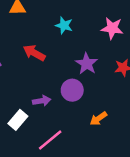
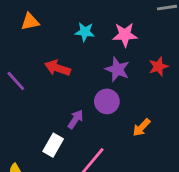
pink star: (112, 28) -> (125, 35), moved
purple arrow: (42, 101) -> (75, 119), turned -36

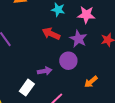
red arrow: (58, 68) -> (51, 34), moved
purple arrow: (75, 119) -> (45, 71), turned 40

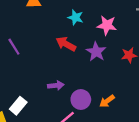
purple circle: (68, 61) -> (81, 99), moved
white rectangle: (27, 88) -> (18, 106), moved

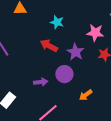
pink star: (107, 25) -> (95, 33), moved
purple circle: (81, 99) -> (64, 74), moved

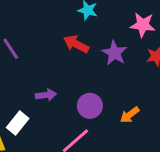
purple circle: (64, 74) -> (90, 106), moved
purple arrow: (41, 82) -> (46, 95), moved

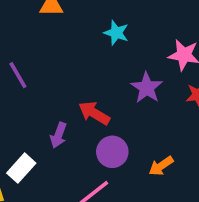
red arrow: (76, 44) -> (94, 113), moved
purple arrow: (46, 95) -> (58, 135), turned 114

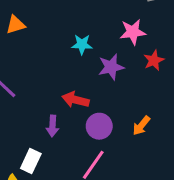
cyan star: (116, 33) -> (82, 44), moved
purple star: (147, 88) -> (111, 67), turned -30

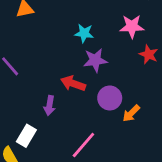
red star: (154, 60) -> (149, 54), turned -30
purple star: (111, 67) -> (95, 60), moved
purple circle: (99, 126) -> (110, 98), moved

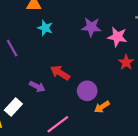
cyan star: (84, 33) -> (45, 28), moved
purple star: (95, 60) -> (91, 27), moved
purple arrow: (49, 105) -> (37, 87), turned -84

